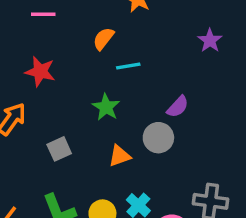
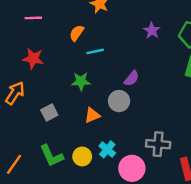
green star: (106, 107) -> (81, 81), turned -30

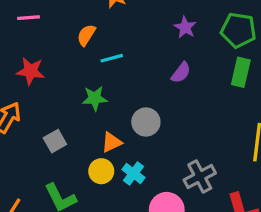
purple semicircle: (132, 78) -> (181, 73), moved
gray cross: (158, 144) -> (200, 176), turned -30
cyan cross: (107, 149) -> (134, 173), moved
yellow circle: (82, 156) -> (101, 171), moved

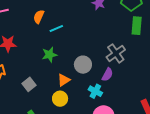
purple semicircle: (181, 73) -> (107, 75), moved
cyan cross: (134, 173) -> (95, 91), moved
gray cross: (200, 176) -> (116, 53), moved

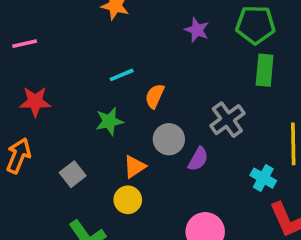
orange semicircle: (39, 17) -> (155, 96), moved
purple semicircle: (107, 75) -> (198, 159), moved
cyan cross: (95, 91) -> (263, 178), moved

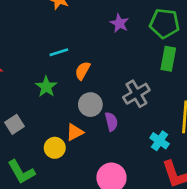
green star: (109, 121) -> (46, 87), turned -30
purple semicircle: (198, 159) -> (111, 122), turned -48
orange triangle: (135, 167) -> (75, 132), moved

